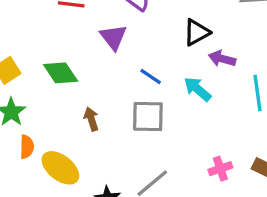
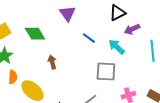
purple arrow: (222, 59) -> (132, 29), turned -42
gray square: (148, 116) -> (106, 71), moved

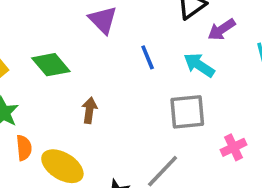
blue line: (89, 38) -> (148, 57), turned 40
brown arrow: (52, 62) -> (89, 110), turned 32

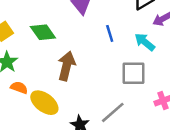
brown arrow: (89, 110) -> (66, 66), size x1.6
orange semicircle: (24, 148) -> (19, 88), turned -70

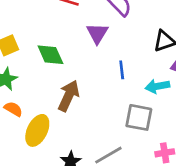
cyan arrow: (145, 42) -> (157, 86), turned -60
yellow ellipse: (44, 103) -> (37, 130), turned 68

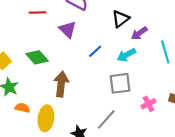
blue line: (122, 70) -> (95, 51), turned 72

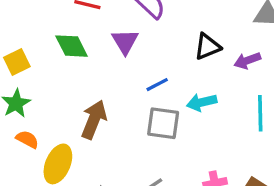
purple arrow: (139, 33) -> (247, 61), moved
green diamond: (37, 57) -> (72, 46), moved
gray square: (120, 83) -> (163, 123), moved

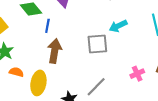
blue line: (157, 85) -> (47, 26), moved, turned -40

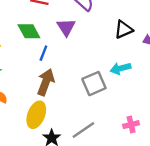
gray square: (97, 44) -> (94, 84), turned -30
yellow ellipse: (38, 83) -> (36, 115), moved

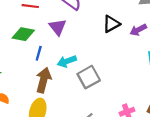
green diamond: (29, 31) -> (23, 34), turned -45
cyan arrow: (121, 68) -> (67, 61), moved

